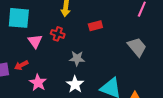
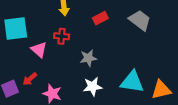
gray trapezoid: (137, 47) -> (140, 20), moved
white star: (75, 84) -> (93, 87), turned -30

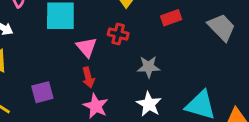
red arrow: (30, 79) -> (88, 77), moved, turned -72
white star: (93, 87) -> (149, 104), turned 30

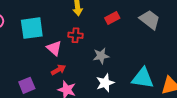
red arrow: (88, 77) -> (58, 70), turned -96
white star: (149, 104) -> (105, 83), turned 30

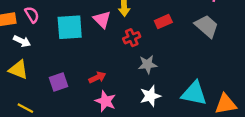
red cross: (76, 35) -> (132, 38), moved, turned -32
pink triangle: (54, 48) -> (102, 19), moved
purple square: (27, 85) -> (59, 82), moved

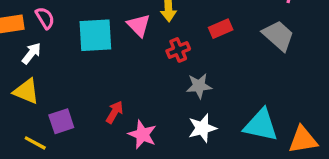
white arrow: (22, 41) -> (31, 53), turned -77
red arrow: (97, 77) -> (114, 112), moved, turned -35
purple square: (59, 82) -> (61, 121), moved

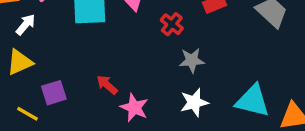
red cross: (178, 50) -> (172, 24), turned -30
yellow triangle: (26, 91) -> (20, 62), turned -48
red arrow: (114, 112) -> (107, 85), turned -80

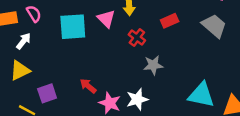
white star: (194, 102) -> (137, 99), moved

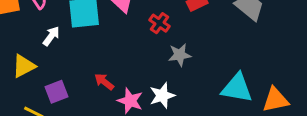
white arrow: (24, 41) -> (51, 36), moved

